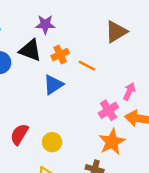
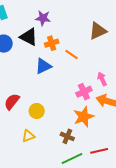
pink arrow: (129, 91) -> (102, 79), turned -56

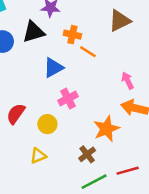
black triangle: (29, 37) -> (34, 32), turned -42
orange cross: (52, 43) -> (72, 35), moved, turned 32
pink cross: (84, 92) -> (68, 99), moved
brown cross: (67, 136) -> (87, 154), turned 32

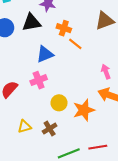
pink cross: (68, 99) -> (39, 80), moved
yellow circle: (47, 124) -> (59, 103), moved
brown cross: (87, 154) -> (50, 129), moved

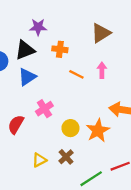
orange line: (75, 44) -> (76, 74), moved
blue triangle: (45, 54) -> (27, 77), moved
pink arrow: (106, 72) -> (102, 70), moved, turned 32

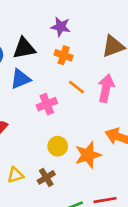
purple star: (38, 27) -> (61, 27), moved
pink arrow: (102, 70) -> (106, 88), size x1.5
pink cross: (44, 109) -> (47, 104), moved

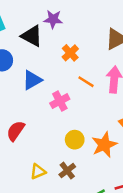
purple star: (61, 27) -> (53, 19), moved
black triangle: (24, 48) -> (32, 36), moved, turned 45
orange cross: (64, 55) -> (70, 53), turned 35

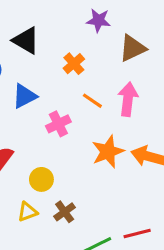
purple star: (53, 19) -> (99, 20), moved
yellow circle: (75, 140) -> (41, 179), moved
orange star: (104, 145) -> (108, 152), moved

